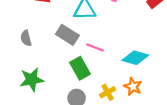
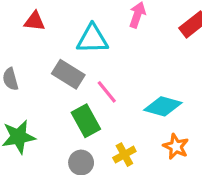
pink line: (95, 47) -> (107, 92), turned 30
orange star: (133, 87) -> (176, 147), moved

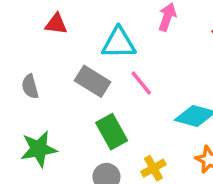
pink line: (107, 92) -> (141, 83), moved

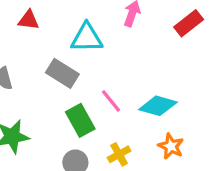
pink line: (141, 83) -> (111, 101), moved

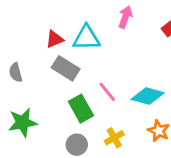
red triangle: (28, 20) -> (55, 39), moved, turned -30

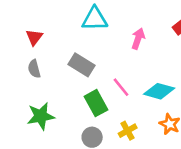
pink arrow: (125, 17) -> (138, 39), moved
cyan triangle: (86, 38) -> (95, 19), moved
red triangle: (55, 39) -> (34, 37), moved, turned -30

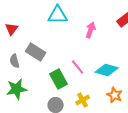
gray rectangle: (82, 65) -> (36, 52), moved
gray semicircle: (34, 69) -> (15, 61), moved

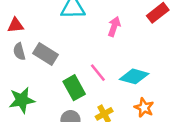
red triangle: (12, 29) -> (16, 25), turned 48
gray semicircle: (15, 61) -> (19, 51), moved

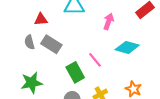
red triangle: (16, 25) -> (41, 19), moved
cyan diamond: (134, 76) -> (127, 47), moved

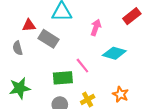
gray rectangle: (51, 44) -> (48, 39), moved
green rectangle: (75, 72) -> (63, 78), turned -66

